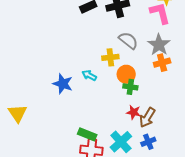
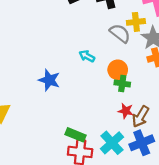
yellow cross: (110, 57) -> (136, 22), moved
cyan arrow: (89, 75) -> (87, 56), moved
blue cross: (148, 142) -> (142, 143), size x1.5

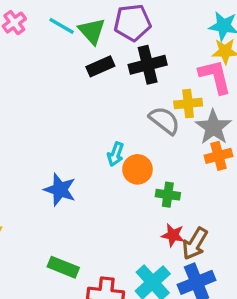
cyan arrow: (87, 56) -> (116, 154), turned -98
orange circle: (118, 70) -> (137, 169), moved
green rectangle: (76, 135) -> (63, 267), moved

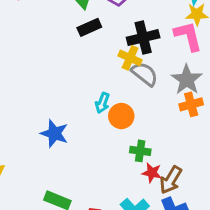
black cross: (148, 65) -> (143, 38), moved
yellow cross: (188, 104) -> (130, 58), moved, turned 30
green cross: (168, 195) -> (140, 151), moved

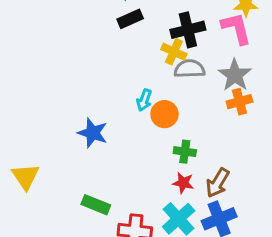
gray semicircle: (145, 74) -> (189, 69), turned -40
red star: (152, 173) -> (183, 183), moved

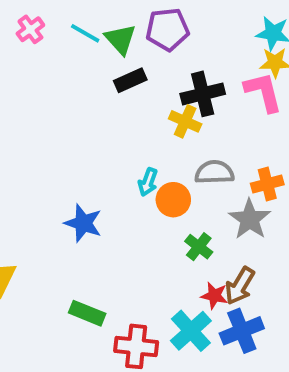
gray semicircle: (189, 69) -> (214, 172), moved
gray star: (235, 75) -> (250, 219), moved
green cross: (185, 152) -> (199, 247), turned 30
red star: (183, 183) -> (214, 296), moved

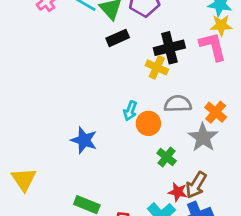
orange cross: (267, 184) -> (216, 112), turned -35

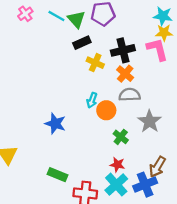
yellow cross: (157, 67) -> (95, 63), moved
orange cross: (216, 112) -> (125, 74), moved
brown arrow: (196, 185) -> (157, 167), moved
red star: (178, 192) -> (117, 165), moved

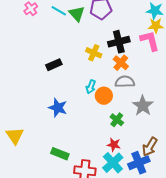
black rectangle: (82, 43) -> (54, 65), moved

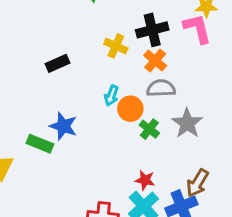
green cross: (117, 120) -> (149, 129), moved
green rectangle: (60, 154) -> (40, 144), moved

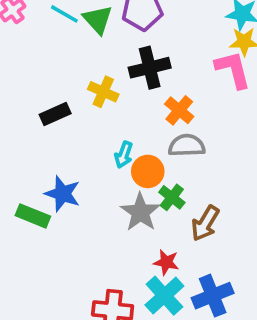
black cross: (152, 30) -> (150, 68), moved
yellow cross: (116, 46) -> (103, 92), moved
gray star: (187, 123) -> (140, 212), moved
brown arrow: (197, 183) -> (205, 223), moved

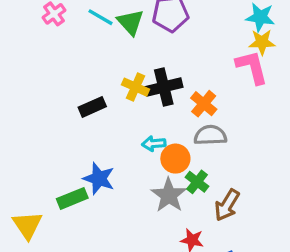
black cross: (150, 68) -> (164, 87), moved
cyan arrow: (124, 155) -> (154, 144), turned 65
green rectangle: (33, 216) -> (72, 198), turned -44

